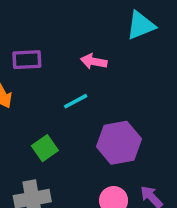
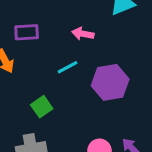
purple hexagon: (119, 143) -> (110, 82), moved

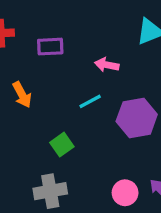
purple rectangle: (27, 32) -> (50, 47), moved

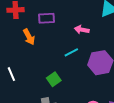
orange arrow: (22, 95) -> (29, 37), moved

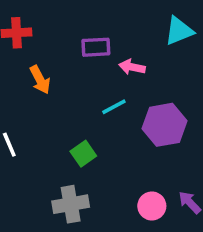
purple rectangle: (47, 18) -> (96, 47), moved

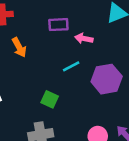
green square: (83, 154) -> (50, 99), turned -30

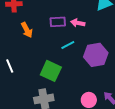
purple rectangle: (58, 25) -> (58, 22), moved
green square: (50, 99) -> (51, 71), size x1.5

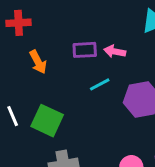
green square: (51, 71) -> (47, 121), moved

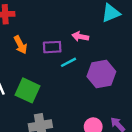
purple rectangle: (85, 50) -> (52, 47), moved

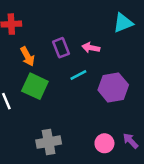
purple rectangle: (52, 47) -> (61, 48), moved, turned 72
green square: (27, 90) -> (35, 86), moved

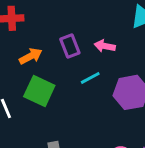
orange arrow: (27, 56) -> (31, 56), turned -90

